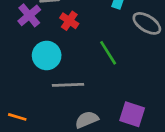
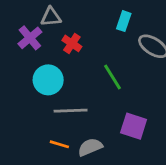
purple square: (132, 114) -> (134, 126), moved
orange line: (17, 117) -> (59, 144), moved

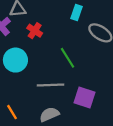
gray line: (71, 111) -> (51, 85), moved
orange line: (59, 144) -> (12, 112), moved, turned 42

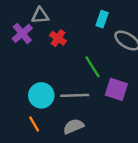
cyan circle: (15, 60) -> (41, 95), moved
purple square: (84, 97) -> (116, 89), moved

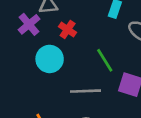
cyan circle: (41, 95) -> (50, 59), moved

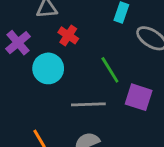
purple cross: (29, 24) -> (18, 43), moved

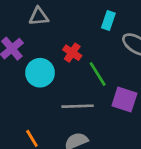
red cross: (68, 35) -> (72, 53), moved

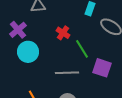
cyan circle: (40, 73) -> (28, 52), moved

